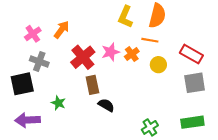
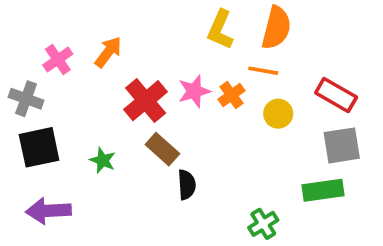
gray cross: (39, 61) -> (26, 99), moved
brown rectangle: (92, 85) -> (162, 149), turned -36
green star: (58, 103) -> (103, 160), moved
black semicircle: (106, 105) -> (187, 185), turned 56
green rectangle: (192, 122) -> (323, 190), moved

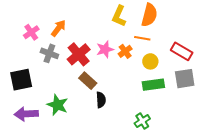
gray cross: (26, 99) -> (49, 53), moved
green star: (103, 160) -> (57, 105), moved, size x1.5
green rectangle: (323, 190) -> (153, 85), moved

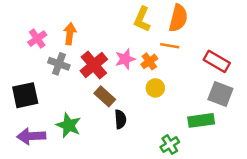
orange arrow: (58, 28) -> (70, 34), turned -30
yellow circle: (150, 61) -> (155, 88), moved
gray square: (185, 79) -> (220, 94), turned 30
green rectangle: (153, 85) -> (201, 120), moved

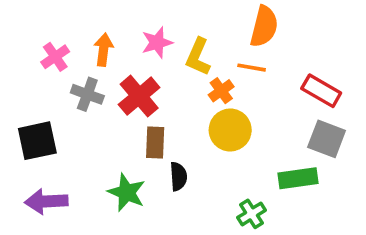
yellow L-shape: (142, 19) -> (198, 57), moved
pink star: (125, 59) -> (157, 43), moved
yellow circle: (155, 88) -> (230, 130), size x1.5
brown rectangle: (105, 96) -> (155, 142), turned 50
green star: (69, 125) -> (127, 192), moved

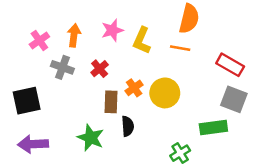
orange cross: (221, 91) -> (134, 88), moved
red cross: (139, 96) -> (100, 69), size x0.6

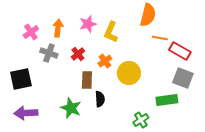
orange line: (180, 48) -> (160, 38), moved
orange cross: (134, 88) -> (105, 61), moved

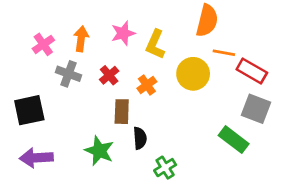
yellow circle: (129, 73) -> (193, 74), moved
green rectangle: (167, 100) -> (234, 140), turned 45
green cross: (141, 120) -> (165, 168), moved

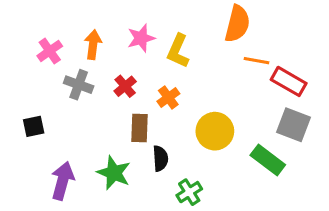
yellow circle: (193, 74) -> (215, 131), moved
black square: (29, 110) -> (34, 126), size x0.6
purple arrow: (36, 158) -> (63, 181), moved, turned 108

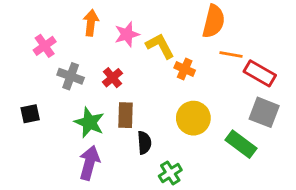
orange arrow: (93, 45) -> (91, 23), moved
yellow L-shape: (178, 51) -> (160, 46), turned 128
orange cross: (168, 97) -> (185, 69), moved, turned -30
green star: (114, 173) -> (89, 122), moved
purple arrow: (63, 181) -> (89, 163), moved

